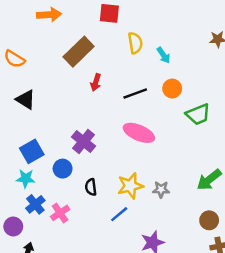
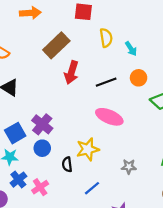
red arrow: (96, 82) -> (71, 72), size x1.5
purple cross: (83, 141) -> (42, 124), moved
yellow star: (130, 186) -> (88, 149), moved

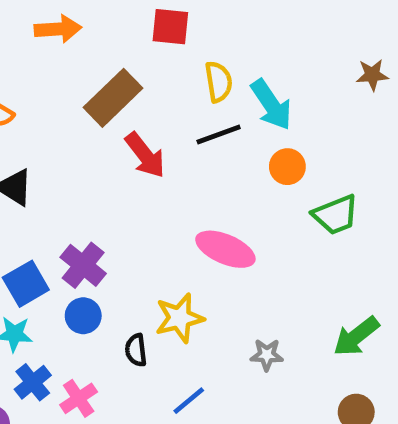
cyan arrow: (131, 49) -> (271, 105), size x1.6
red arrow: (71, 72) -> (145, 155), turned -55
black line: (106, 82) -> (219, 134), moved

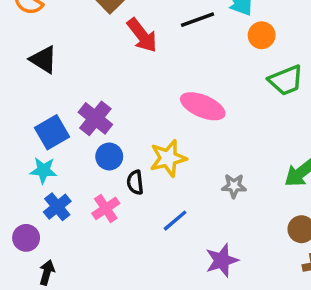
orange circle: (287, 167) -> (262, 35), moved
blue circle: (83, 316) -> (109, 156), moved
pink cross: (79, 398) -> (106, 208), moved

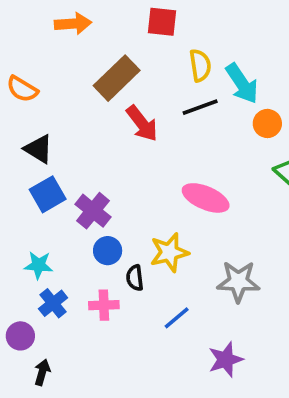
blue square: (52, 132) -> (48, 194), moved
gray star: (234, 186) -> (238, 281), size x1.6
pink cross: (106, 208) -> (104, 305), turned 32

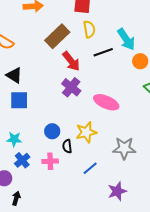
yellow semicircle: (200, 65) -> (89, 29), moved
blue square: (48, 194) -> (19, 100), turned 30
purple cross: (93, 211) -> (71, 87), moved

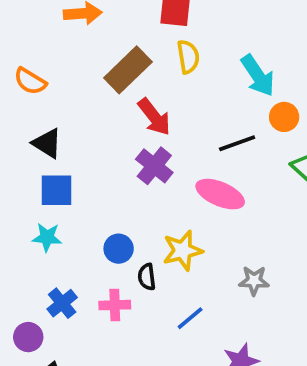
black line: (103, 52) -> (237, 143), moved
cyan star: (14, 139) -> (47, 237), moved
gray star: (124, 148) -> (254, 281), size x0.7

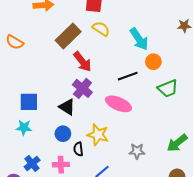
yellow semicircle: (188, 57) -> (101, 29), turned -48
black triangle: (47, 143) -> (67, 107), moved
yellow star: (183, 251) -> (98, 135), turned 30

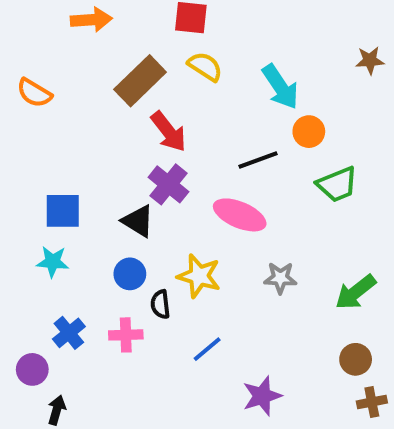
gray star: (137, 151) -> (280, 278), moved

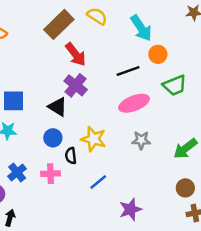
pink ellipse: (240, 215) -> (134, 103), moved, turned -44

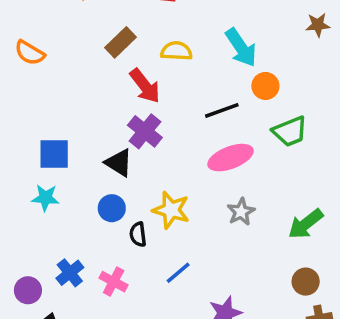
yellow semicircle: (97, 16) -> (176, 51), moved, turned -30
brown rectangle: (59, 24) -> (120, 42), size x0.7
gray star: (141, 140) -> (241, 212), turned -30
blue cross: (17, 172) -> (70, 273), moved
pink cross: (51, 174) -> (114, 282), moved, turned 30

